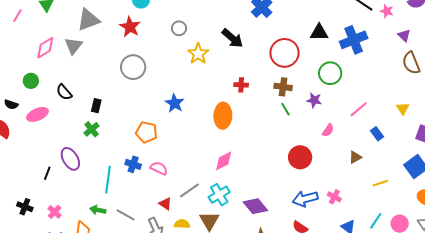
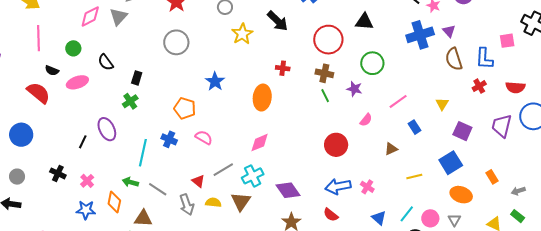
blue cross: (354, 40) -> (420, 35), moved
pink semicircle: (159, 168) -> (204, 137), moved

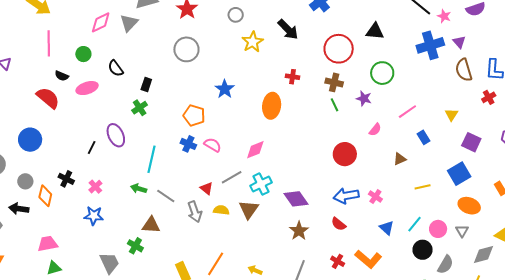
blue cross: (169, 139) -> (188, 144), moved
pink diamond: (260, 143) -> (255, 150), moved
orange diamond: (114, 202) -> (45, 196), moved

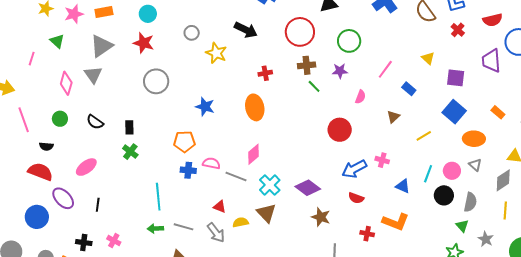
pink diamond: (101, 22) -> (66, 83), turned -30
pink ellipse: (87, 88) -> (86, 167), moved
purple ellipse: (116, 135) -> (63, 198), moved
gray line: (232, 177) -> (236, 176), moved, turned 70

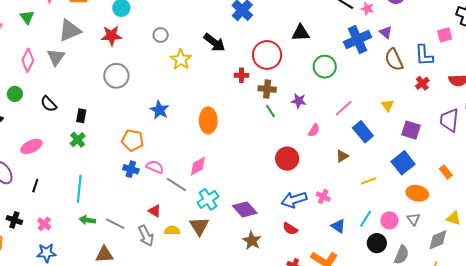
green circle: (349, 41) -> (325, 67), moved
red star: (144, 43) -> (112, 36), turned -30
red cross: (265, 73) -> (241, 75), moved
blue rectangle: (409, 89) -> (363, 132), size x1.5
cyan line: (158, 197) -> (79, 189), moved

